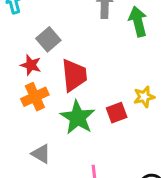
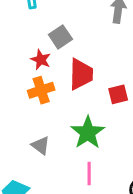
red square: (117, 113) -> (118, 94), moved
green star: (78, 117) -> (88, 133), moved

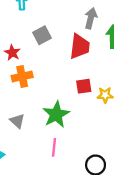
red star: (41, 60) -> (12, 53), moved
red trapezoid: (81, 74) -> (80, 46), moved

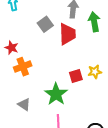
gray square: (42, 35) -> (45, 24), moved
red square: (84, 86) -> (76, 76), moved

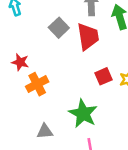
red square: (76, 76) -> (104, 76), moved
gray triangle: (24, 105) -> (45, 131), turned -32

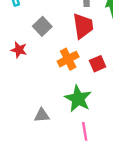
gray square: (59, 28) -> (42, 26), moved
orange cross: (37, 84) -> (68, 59), moved

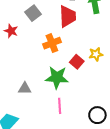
red square: (98, 64) -> (77, 62), moved, turned -32
green star: (78, 99) -> (57, 78), turned -30

